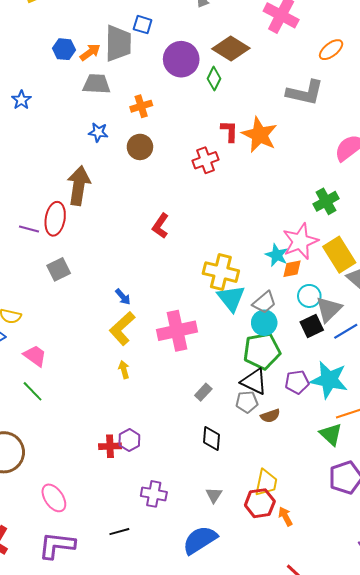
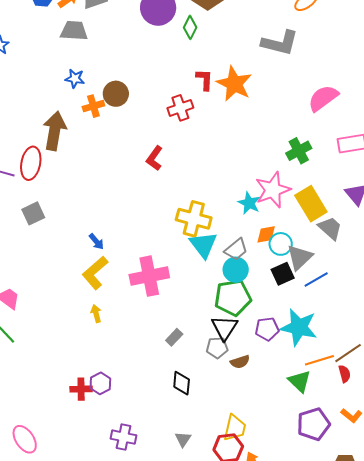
orange cross: (141, 106) -> (93, 106), moved
red L-shape: (160, 226) -> (154, 158), moved
orange diamond: (292, 269) -> (266, 234), moved
black triangle: (254, 382) -> (225, 328), turned 36

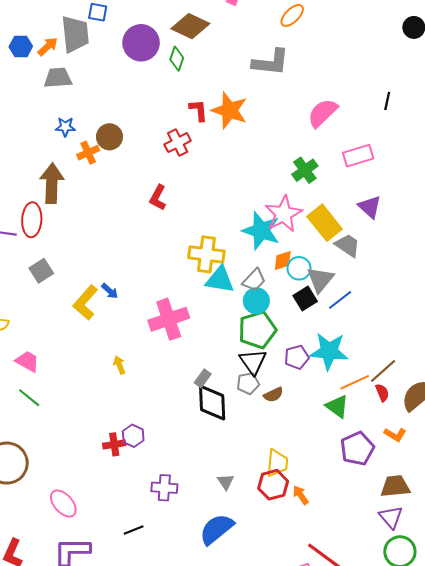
cyan star: (249, 203) -> (261, 231), size x1.6
cyan triangle: (203, 245) -> (220, 280), turned -36
yellow L-shape: (95, 273) -> (86, 303), moved
black diamond: (182, 383) -> (212, 403), moved, size x1.5

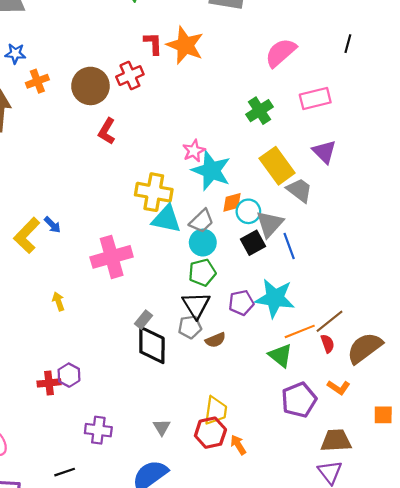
brown circle: (109, 137) -> (90, 86), moved, size x1.4
pink star: (284, 214) -> (194, 151), moved, size x0.6
blue line: (340, 300) -> (289, 246), turned -75
green pentagon: (257, 330) -> (202, 272), size x0.7

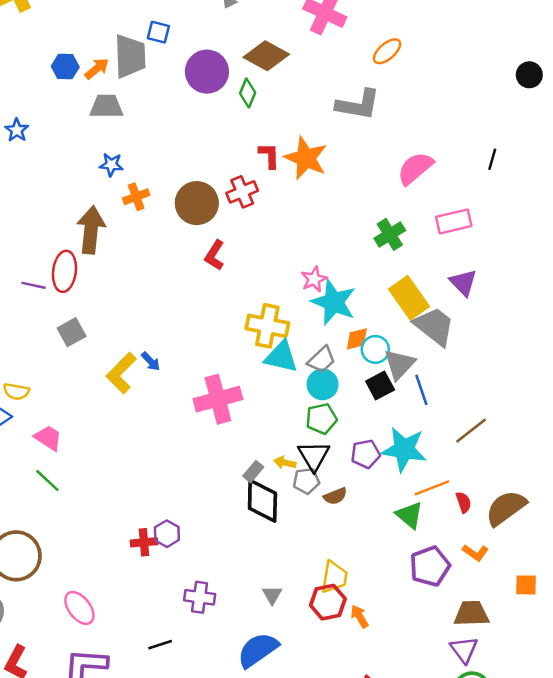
gray trapezoid: (299, 190) -> (434, 326), size x1.4
yellow arrow: (58, 301) -> (285, 463), moved, turned -60
brown line: (330, 321) -> (471, 431), moved

